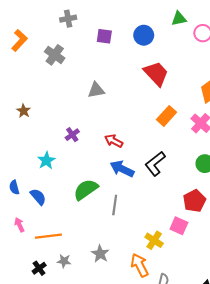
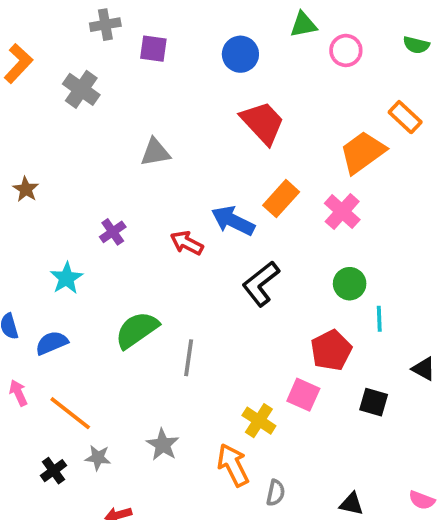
purple square: (104, 36) -> (153, 49), moved
blue arrow: (122, 169) -> (233, 221), moved
blue semicircle: (38, 197) -> (52, 343), turned -72
orange line: (48, 236) -> (70, 413), turned 45

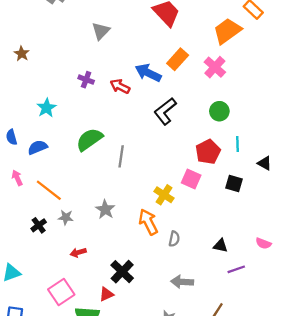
gray triangle: (155, 152) -> (101, 31), turned -36
purple cross: (113, 232) -> (86, 80), moved, turned -35
cyan line: (379, 319) -> (237, 144), moved

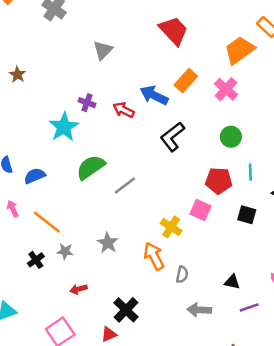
cyan star: (47, 108) -> (64, 127), moved, size x1.4
red pentagon: (208, 152) -> (219, 181), turned 30
gray line: (121, 156) -> (125, 186), turned 45
gray arrow: (182, 282) -> (199, 310), moved

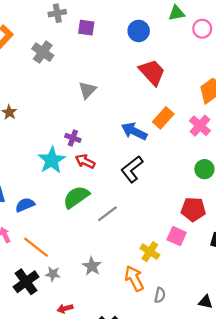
red arrow: (124, 110) -> (85, 161), moved
black L-shape: (172, 137) -> (132, 169), moved
black cross: (36, 260) -> (26, 282), size x1.6

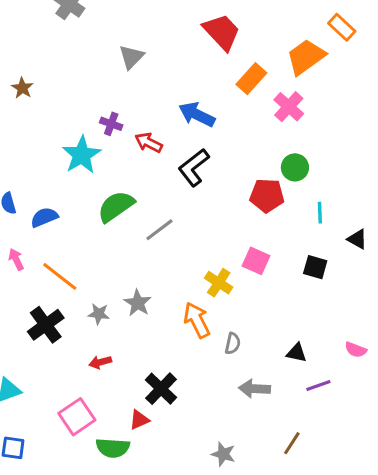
orange rectangle: (163, 118) -> (251, 79), moved
red arrow: (85, 161) -> (149, 143), moved
red pentagon: (193, 209) -> (267, 195), moved
gray star: (53, 274) -> (99, 314), moved

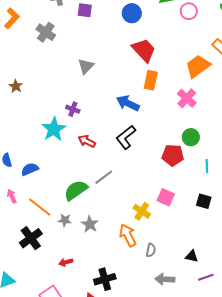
orange rectangle: (251, 79) -> (151, 80), moved, turned -30
red arrow: (149, 143) -> (87, 141), moved
green semicircle: (116, 206) -> (76, 190), moved
gray star: (99, 314) -> (65, 220), moved
black cross: (161, 389) -> (105, 279), turned 30

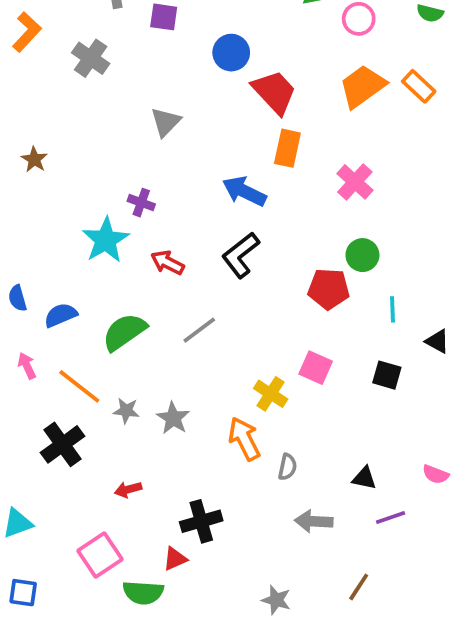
blue circle: (132, 13) -> (231, 53), moved
orange trapezoid: (198, 66) -> (362, 86), moved
green semicircle: (76, 190) -> (124, 332), moved

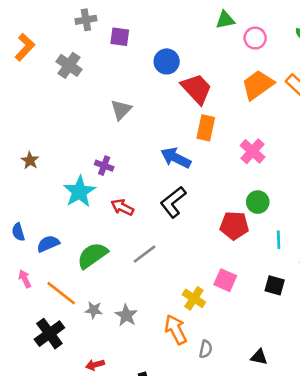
brown star: (34, 159) -> (30, 160), moved

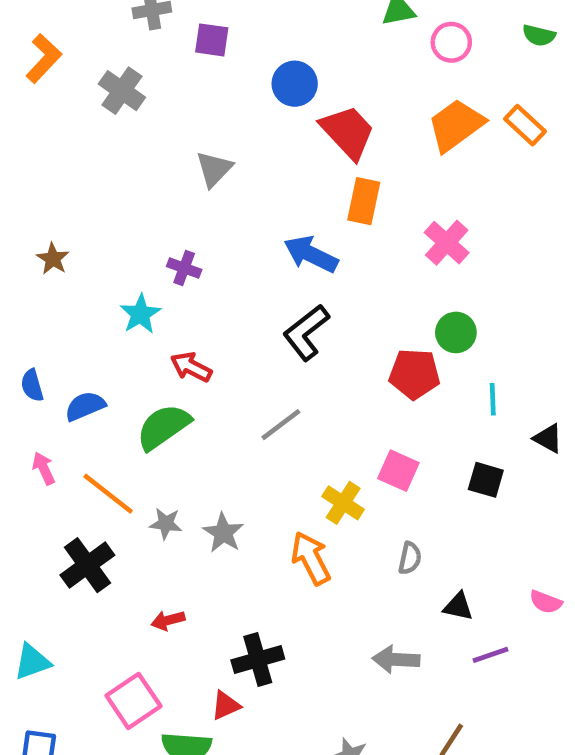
cyan star: (79, 192) -> (140, 314), size x0.7
red arrow: (122, 207) -> (191, 367), moved
gray line: (144, 254) -> (281, 425), moved
gray semicircle: (206, 349) -> (410, 558), moved

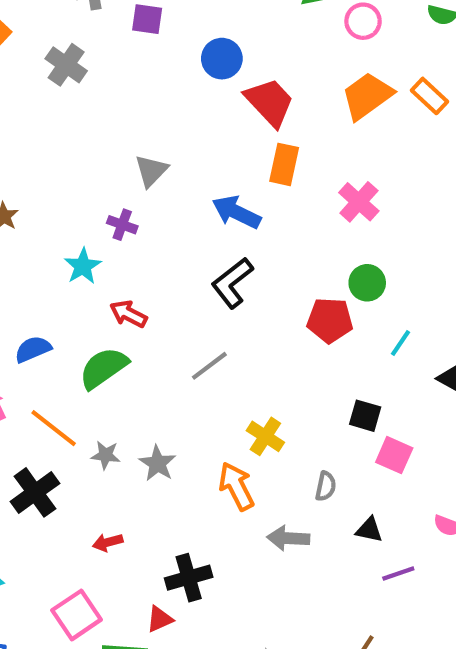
gray triangle: (214, 169) -> (151, 171), moved
cyan line: (493, 399) -> (400, 343), turned 36
pink square: (398, 471) -> (394, 455), moved
black square: (486, 480) -> (365, 416), moved
gray arrow: (396, 659) -> (288, 538), moved

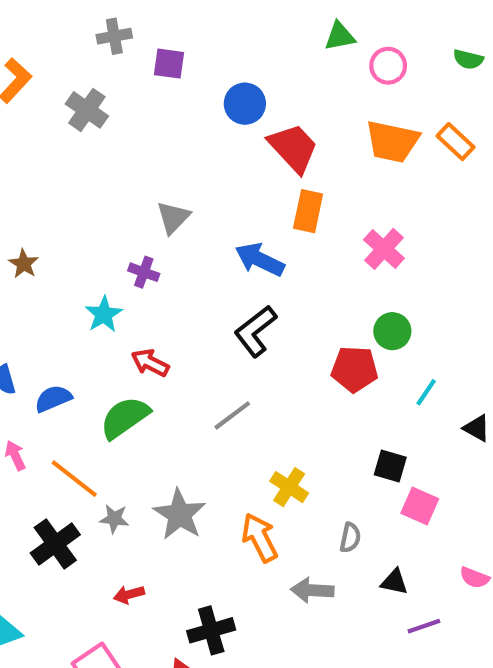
orange trapezoid: (367, 96) -> (392, 142), turned -132
gray star: (106, 455) -> (114, 519), moved
gray star: (157, 463) -> (180, 514), size x1.4

